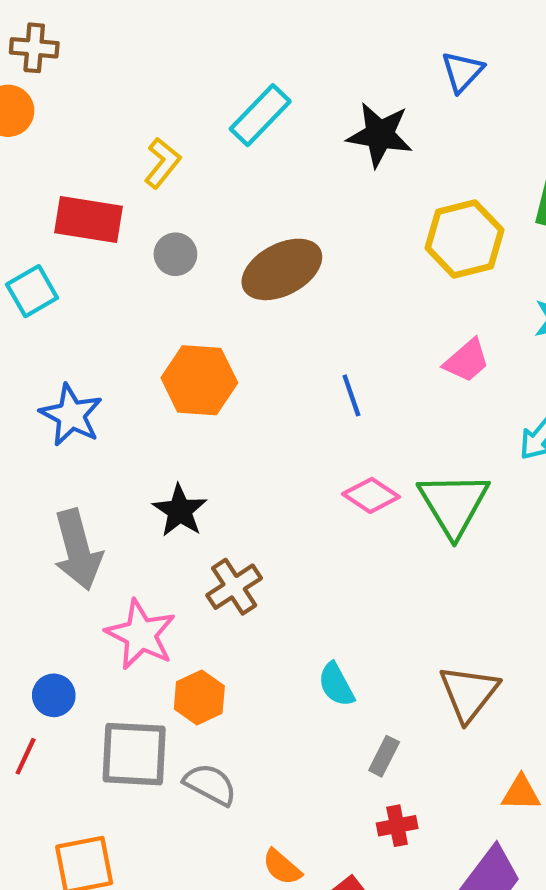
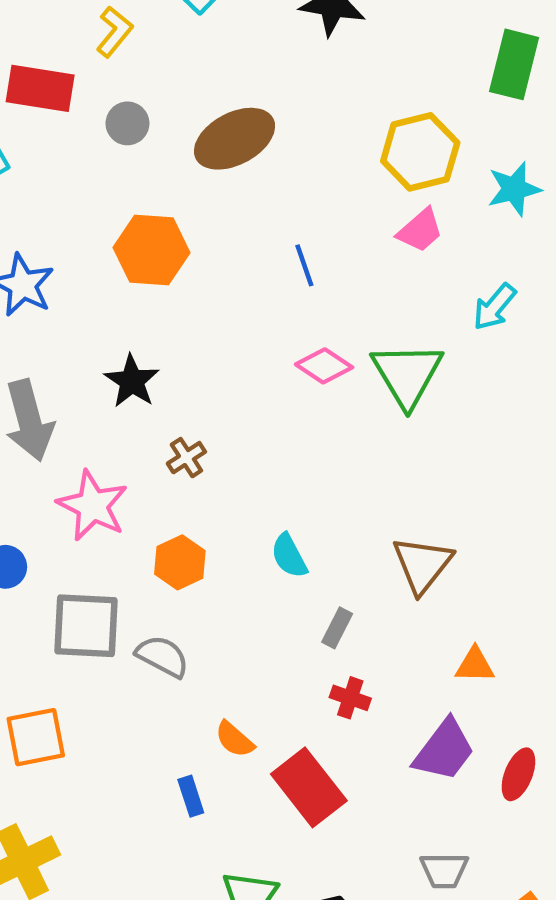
yellow hexagon: (464, 239) -> (420, 152), moved
brown cross: (234, 587) -> (186, 458), size x0.7
orange hexagon: (199, 698) -> (180, 562), moved
red cross: (397, 826) -> (350, 698), turned 30

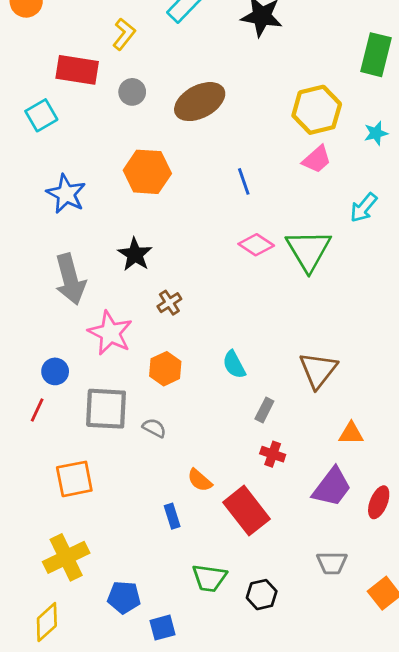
cyan star: (514, 189) -> (376, 133), size x0.7
gray semicircle: (162, 656) -> (154, 428), size x0.7

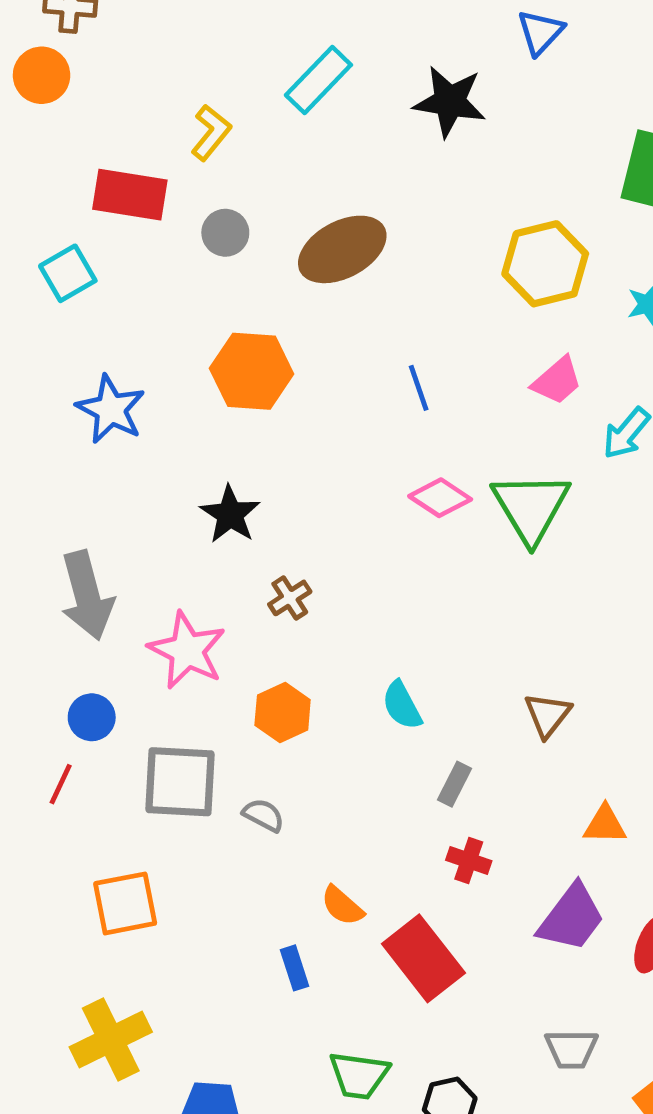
pink trapezoid: (317, 159) -> (557, 381), moved
gray arrow: (70, 279) -> (87, 596), moved
brown triangle: (318, 370) -> (548, 715), size x0.7

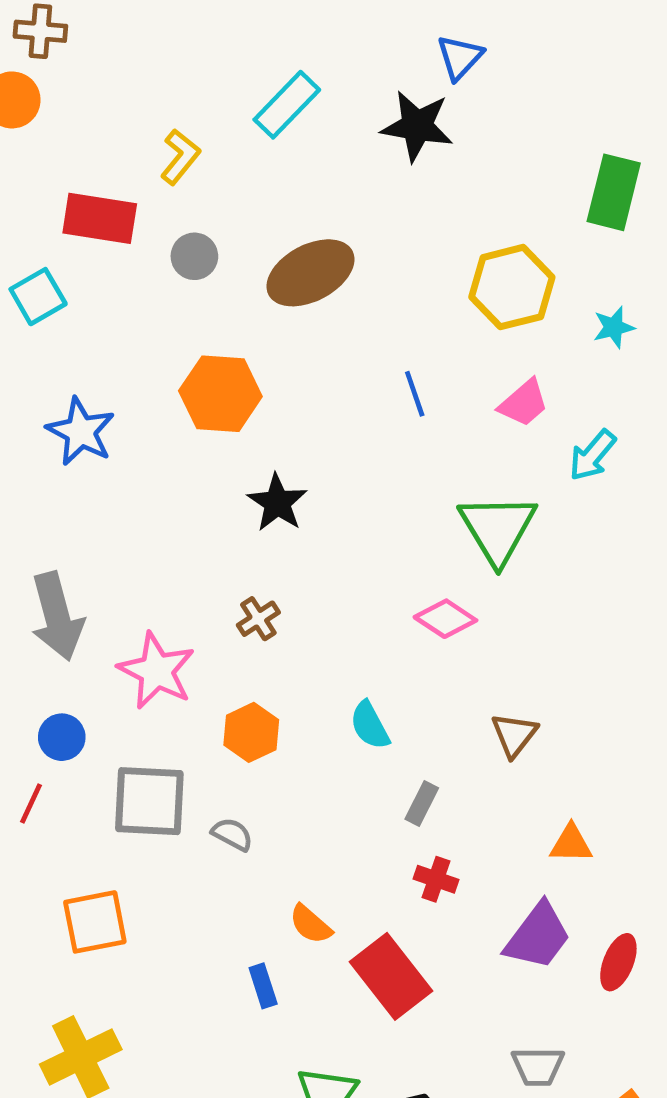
blue triangle: (540, 32) -> (460, 57), moved
blue line: (419, 388) -> (415, 394), moved
pink diamond: (440, 498) -> (445, 619), moved
black star: (230, 514) -> (277, 503), moved

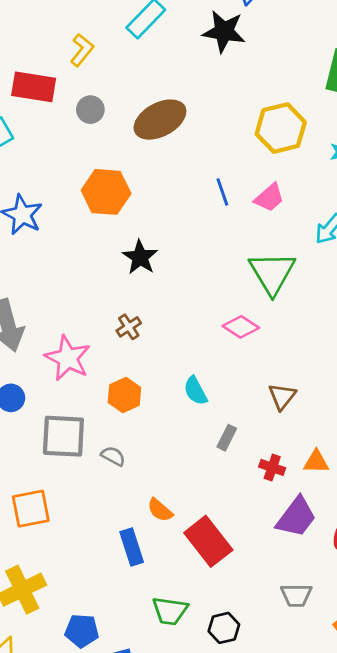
pink trapezoid: (524, 403) -> (269, 198), moved
red cross: (436, 879) -> (272, 467), moved
blue rectangle: (263, 986) -> (132, 547), size x1.4

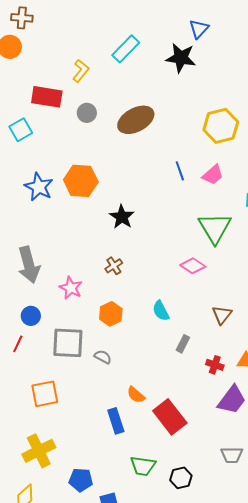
orange hexagon: (106, 192) -> (81, 181), moved
pink star: (68, 358) -> (71, 288), size x0.7

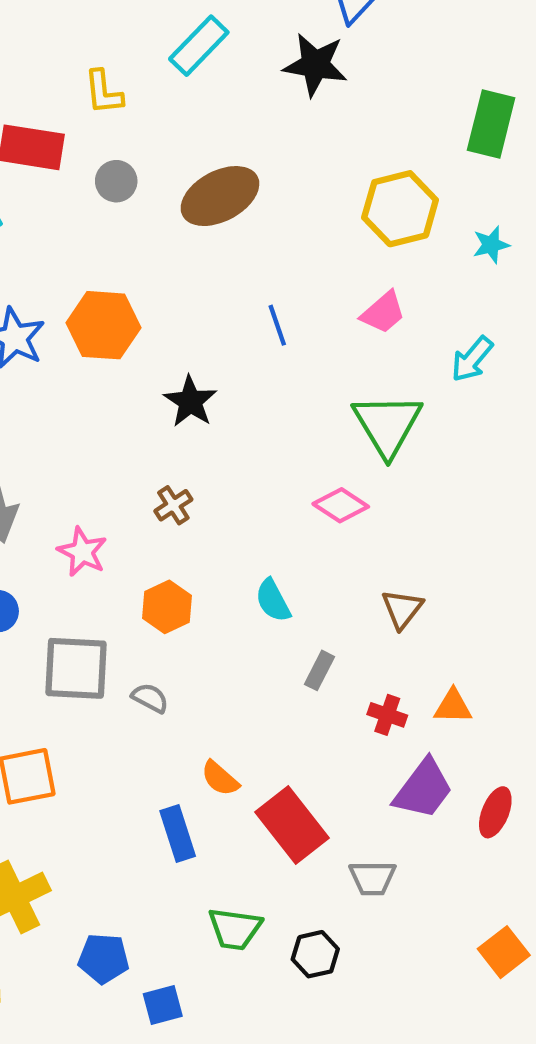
yellow L-shape: (81, 71) -> (104, 92), turned 135
blue line: (180, 171) -> (277, 325), moved
gray trapezoid: (232, 455) -> (372, 878), moved

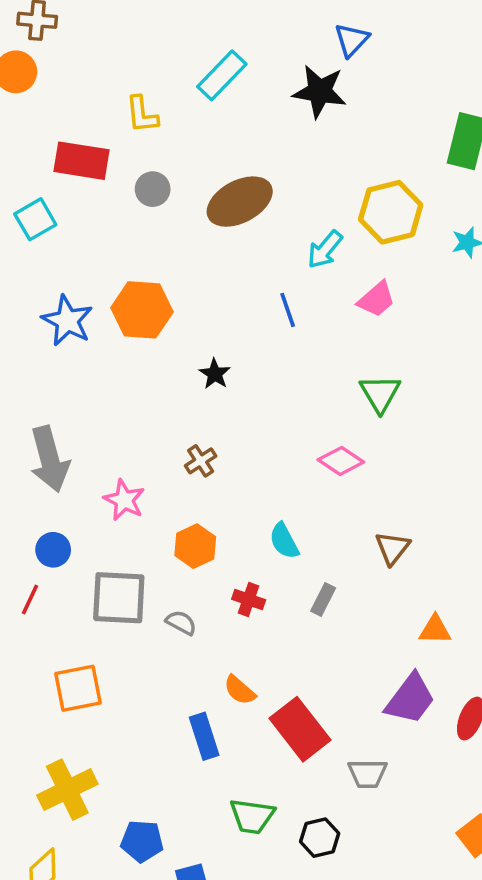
cyan arrow: (472, 359) -> (325, 250), moved
black star: (190, 401) -> (215, 374), size x0.7
green triangle: (387, 425) -> (380, 393), size x0.7
red cross: (387, 715) -> (249, 600), moved

